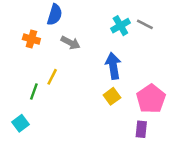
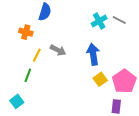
gray arrow: (70, 43) -> (58, 50), moved
yellow line: (52, 77) -> (37, 55), moved
yellow square: (112, 96) -> (100, 79), moved

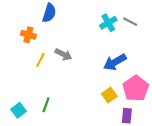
blue arrow: (93, 54) -> (115, 62), moved, turned -110
green line: (28, 75) -> (46, 105), moved
yellow square: (100, 79) -> (109, 95), moved

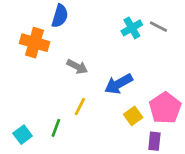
orange cross: (28, 35) -> (35, 43), size x1.5
yellow line: (40, 60) -> (80, 107), moved
blue arrow: (115, 62) -> (118, 84), moved

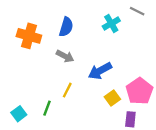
blue semicircle: (60, 16) -> (66, 27), moved
gray line: (158, 27) -> (137, 11), moved

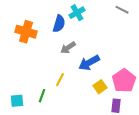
cyan cross: (111, 23) -> (77, 13), moved
gray arrow: (65, 56) -> (68, 48), moved, turned 119
cyan square: (19, 114) -> (17, 101), turned 32

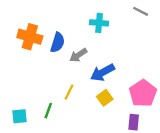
cyan cross: (77, 13) -> (99, 23), moved, turned 35
blue semicircle: (59, 24) -> (58, 42), moved
yellow square: (100, 87) -> (105, 98), moved

